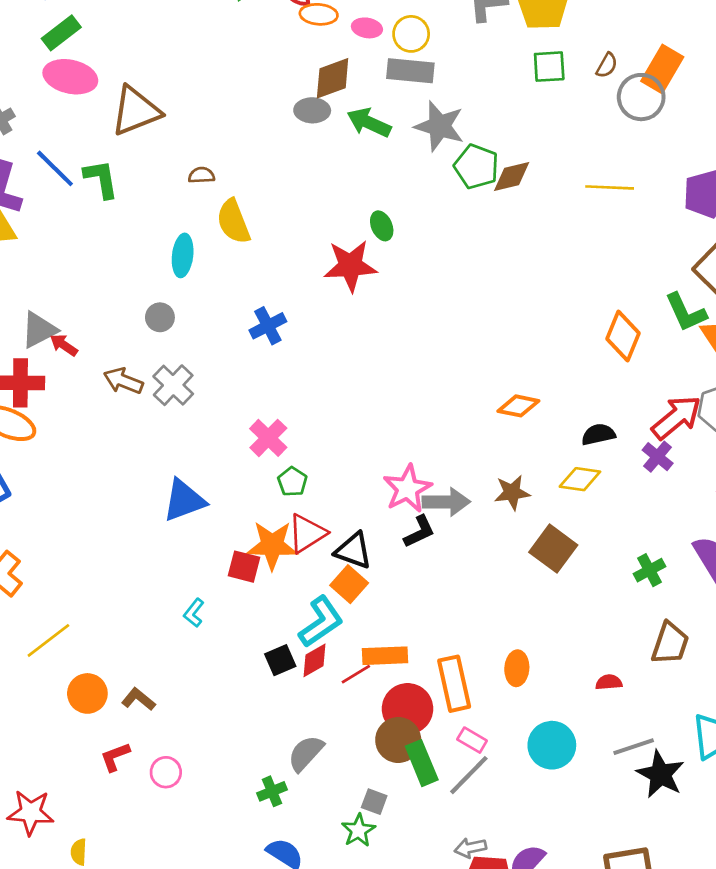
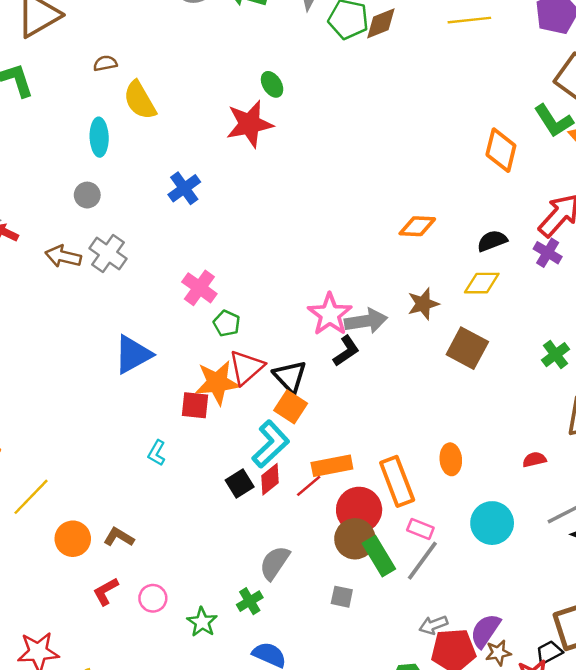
black triangle: (353, 551) -> (290, 377), turned 36
green star: (358, 830) -> (202, 622), moved

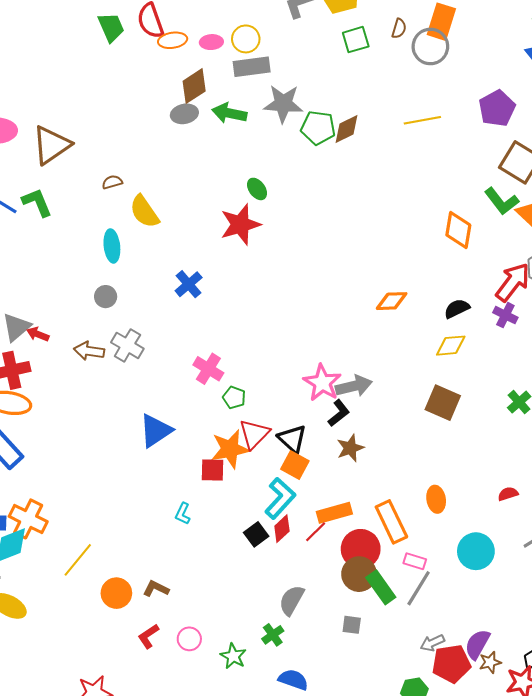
brown star: (423, 304) -> (350, 448), moved

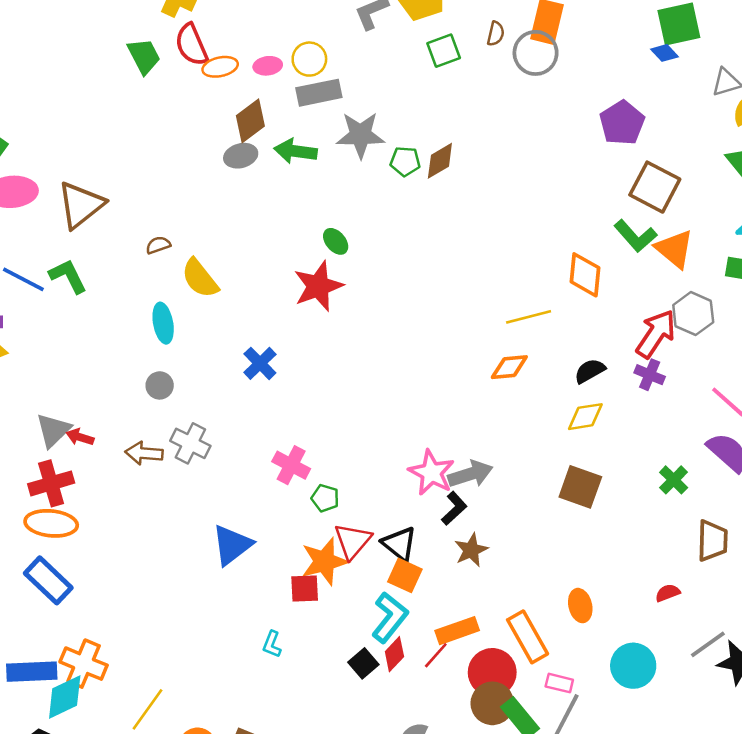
yellow line: (422, 120) -> (529, 317), moved
green pentagon: (318, 128) -> (405, 161), size x0.7

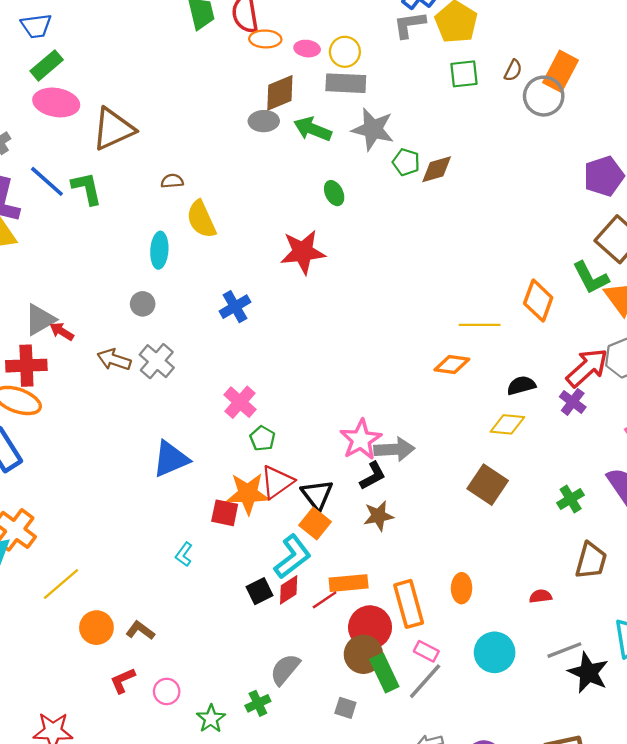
green ellipse: (336, 241) -> (334, 193), moved

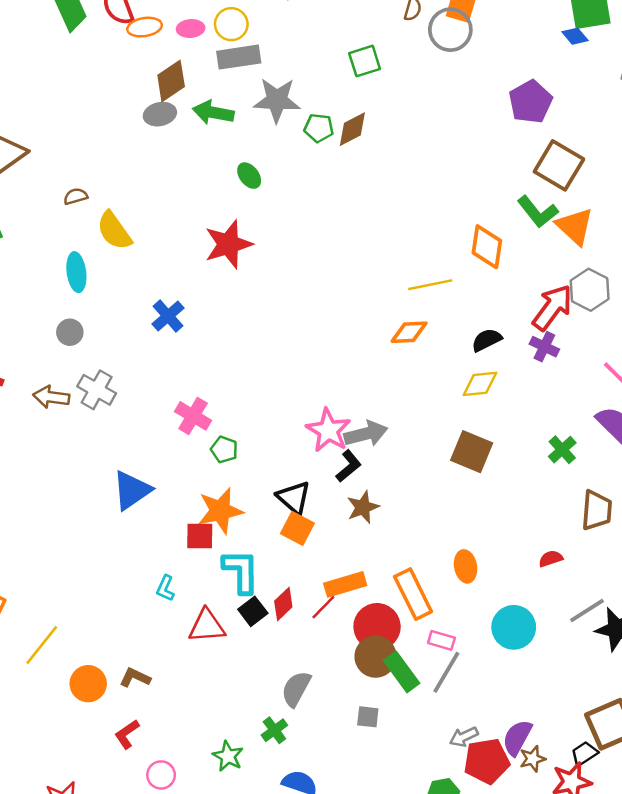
green square: (464, 74) -> (365, 61), moved
red triangle: (277, 482) -> (207, 626), moved, turned 42
cyan L-shape: (293, 557) -> (241, 571), moved, turned -42
pink circle: (167, 691) -> (161, 775), moved

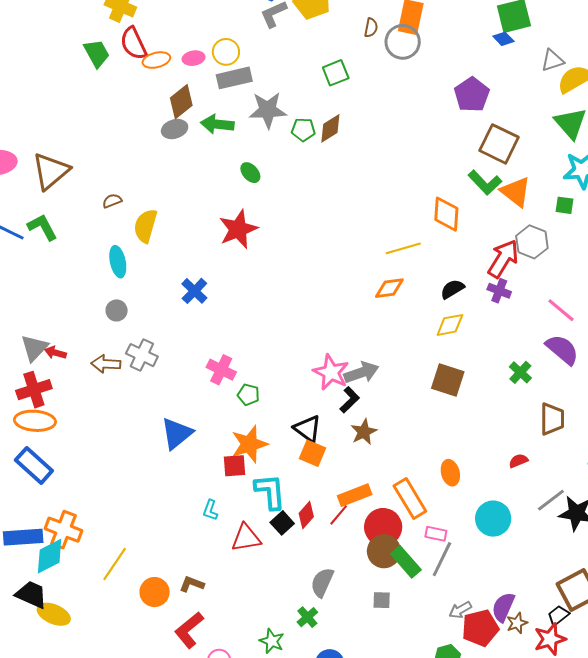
yellow semicircle: (114, 231) -> (145, 226), turned 56
red L-shape: (127, 734) -> (189, 630), size x1.5

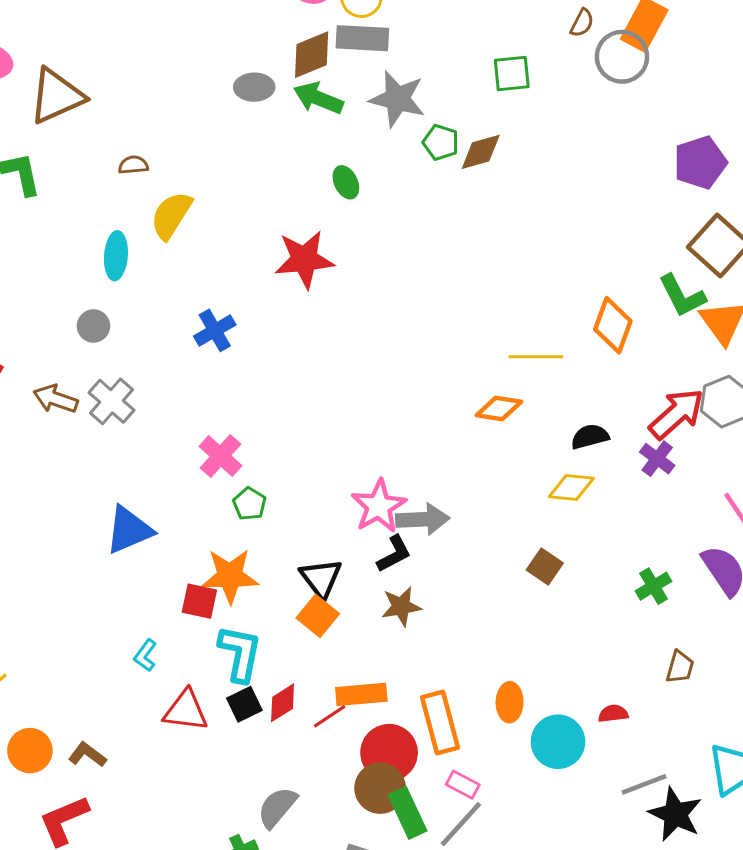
brown diamond: (181, 102) -> (312, 55), moved
brown square: (448, 380) -> (545, 566), size x0.7
brown trapezoid: (552, 419) -> (680, 667), size x0.7
cyan circle: (493, 519) -> (558, 742), moved

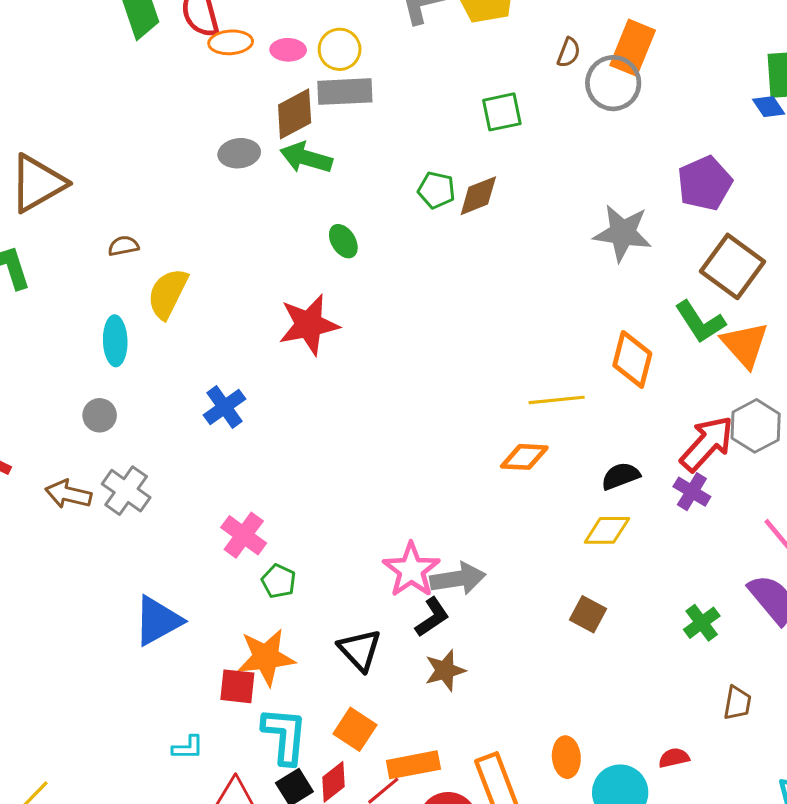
gray star: (397, 99) -> (623, 233), moved
orange square: (318, 616) -> (355, 729), moved
cyan L-shape: (145, 655) -> (188, 748), turned -120

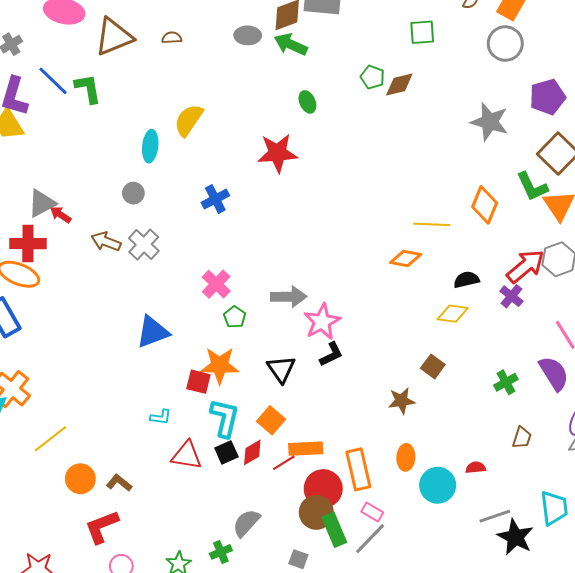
gray circle: (613, 83) -> (505, 44), moved
brown semicircle: (123, 246) -> (172, 38), moved
gray arrow: (458, 579) -> (289, 297), moved
brown star: (445, 670) -> (401, 401), moved

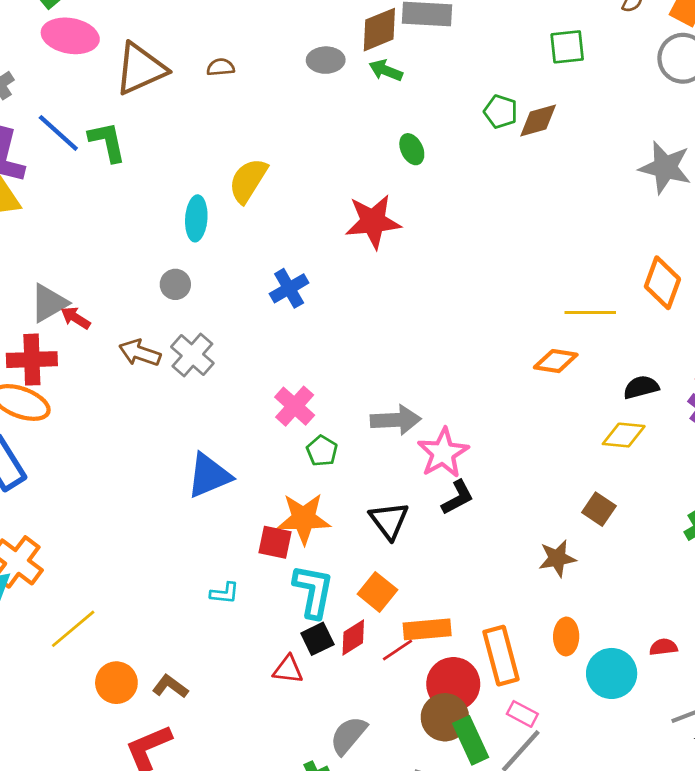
green arrow: (291, 44) -> (386, 70), size x0.7
red triangle: (187, 455) -> (288, 669), moved, size x0.7

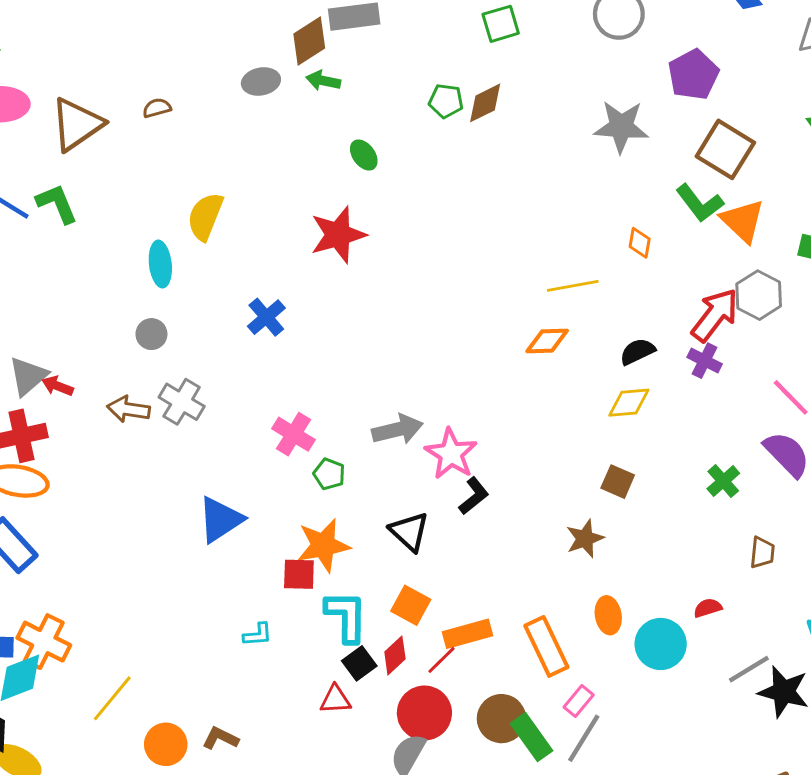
orange diamond: (662, 283) -> (640, 243), size x0.6
red circle: (453, 684) -> (424, 713), moved
pink rectangle: (522, 714) -> (579, 701), turned -68

